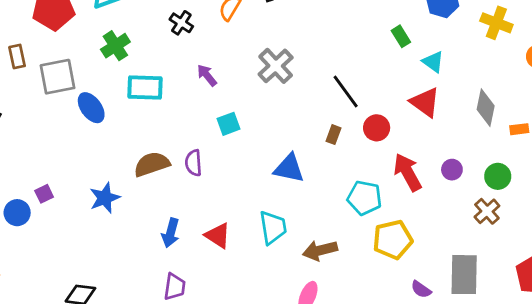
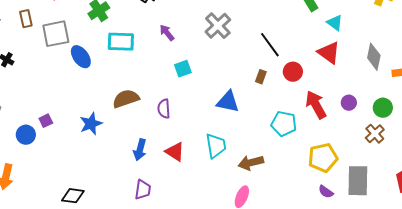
purple semicircle: (193, 163) -> (164, 109), moved
yellow pentagon: (393, 240) -> (323, 158), moved

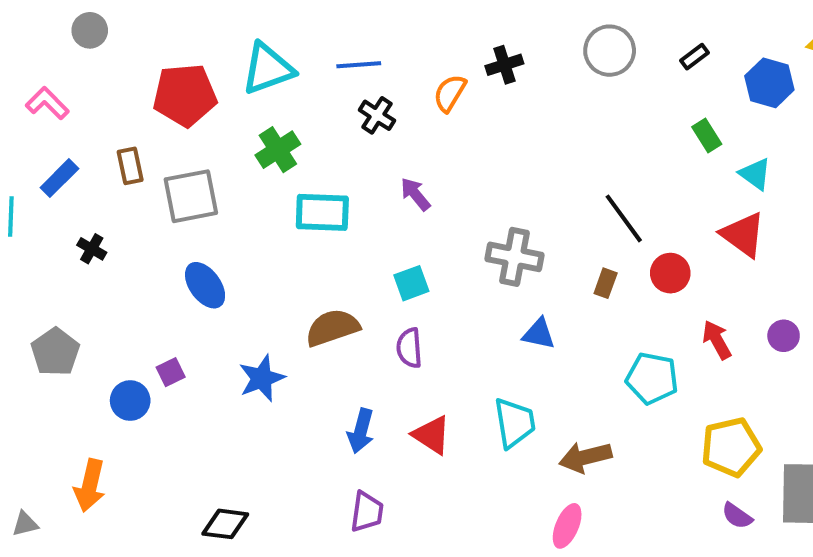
gray cross: (218, 26) -> (515, 257), moved, turned -36
blue ellipse: (81, 57) -> (205, 285), moved
cyan square: (183, 69) -> (411, 283), moved
blue triangle: (228, 102) -> (539, 334), size x0.7
red arrow: (316, 105) -> (717, 340), size x0.7

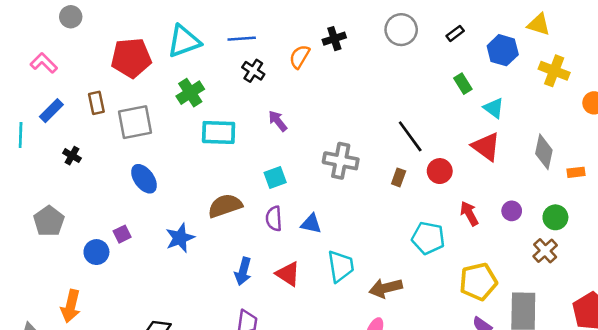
blue triangle: (539, 334) -> (311, 224), moved

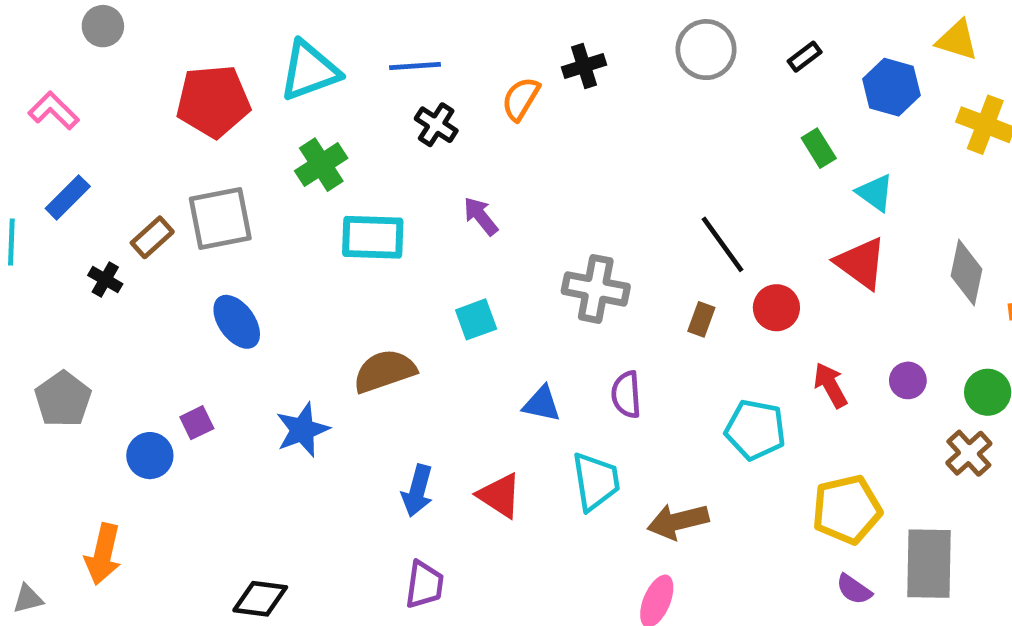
brown rectangle: (96, 103) -> (152, 237), moved, turned 60
purple semicircle: (274, 219) -> (626, 395), moved

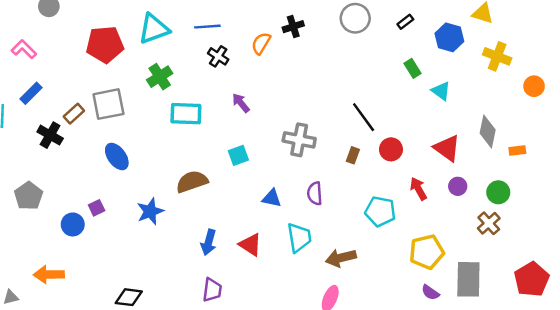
red triangle: (861, 263) -> (447, 148), moved
black cross: (105, 280) -> (50, 135), size x1.5
orange arrow: (103, 554) -> (49, 275), turned 76

